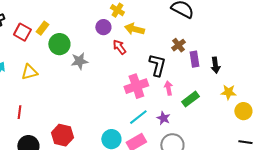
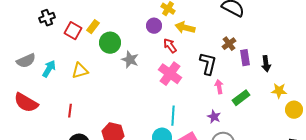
gray star: (79, 61) -> (130, 60), turned 30
pink cross: (136, 86) -> (170, 74), moved, turned -35
cyan line: (138, 117) -> (173, 116), moved, turned -48

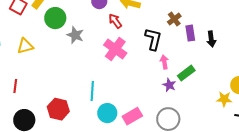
yellow star: (279, 91) -> (224, 99), moved
cyan line: (173, 116) -> (92, 91), moved
purple star: (214, 117) -> (169, 85), moved

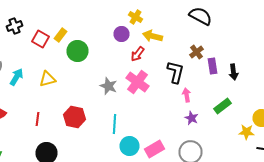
red arrow: (115, 21) -> (138, 54), turned -105
gray star: (75, 35) -> (108, 86), moved
green rectangle: (186, 73) -> (222, 106), moved
red hexagon: (58, 109) -> (74, 117), moved

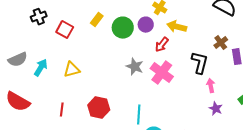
yellow rectangle: (60, 35) -> (97, 20), moved
green circle: (78, 51) -> (123, 28), moved
gray star: (108, 86) -> (135, 67), moved

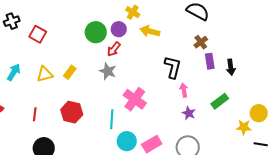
yellow rectangle: (97, 20) -> (70, 72), moved
brown cross: (221, 43) -> (201, 42), moved
red arrow: (162, 45) -> (114, 49), moved
pink cross: (162, 73) -> (135, 99), moved

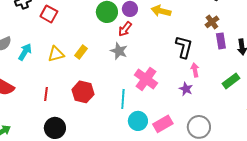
purple star: (189, 113) -> (186, 89), moved

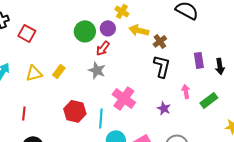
brown cross: (212, 22) -> (160, 41), moved
pink arrow: (195, 70) -> (186, 91), moved
red hexagon: (83, 92) -> (75, 111), moved

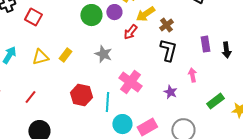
yellow arrow: (139, 30) -> (145, 14), turned -48
red arrow: (103, 48) -> (130, 32), moved
green rectangle: (209, 100) -> (215, 101), moved
red line: (24, 113) -> (30, 97), turned 32

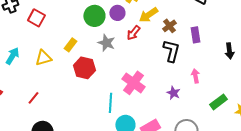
purple rectangle: (205, 44) -> (195, 35), moved
gray star: (103, 54) -> (106, 43), moved
yellow rectangle: (65, 55) -> (70, 45), moved
red hexagon: (81, 95) -> (84, 68), moved

